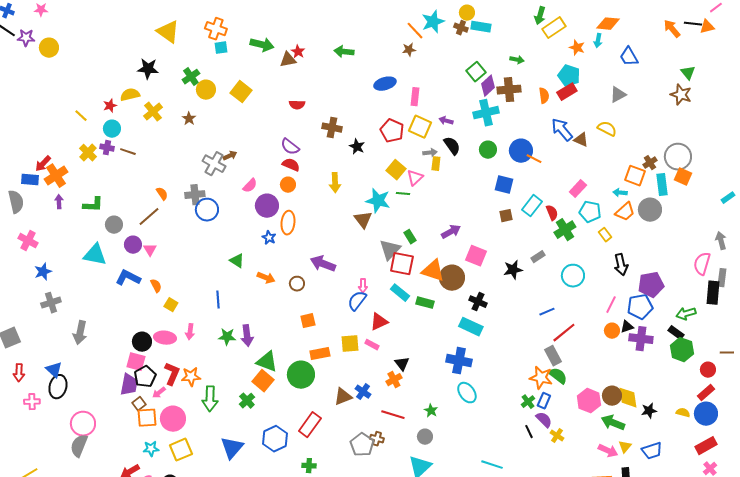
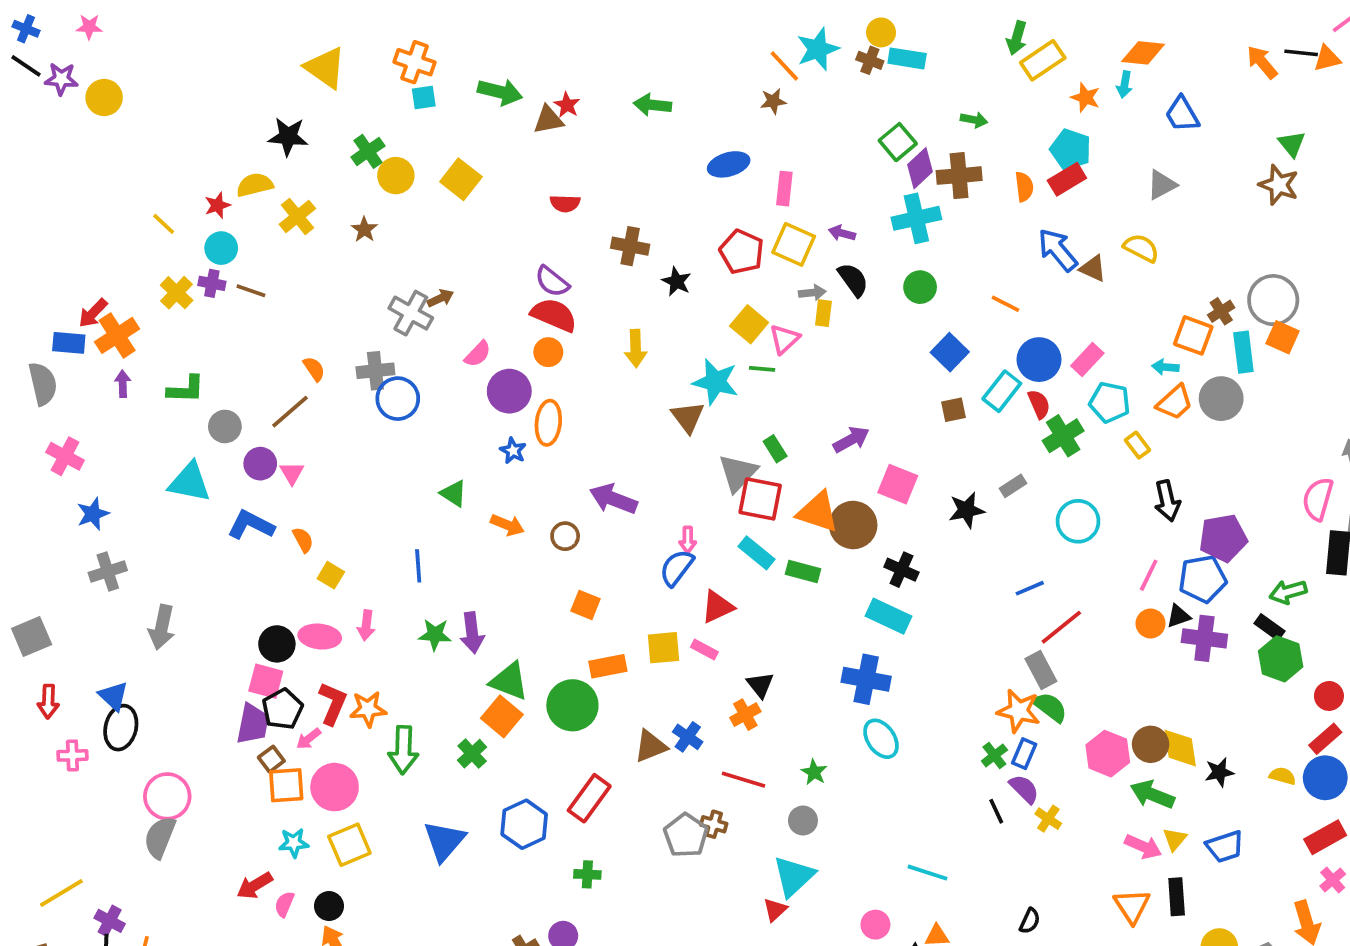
blue circle: (521, 151) -> (1039, 360), moved
red semicircle: (291, 165) -> (554, 315), size x1.4
blue square: (504, 185) -> (950, 352), turned 30
orange square: (308, 321) -> (585, 605), turned 35

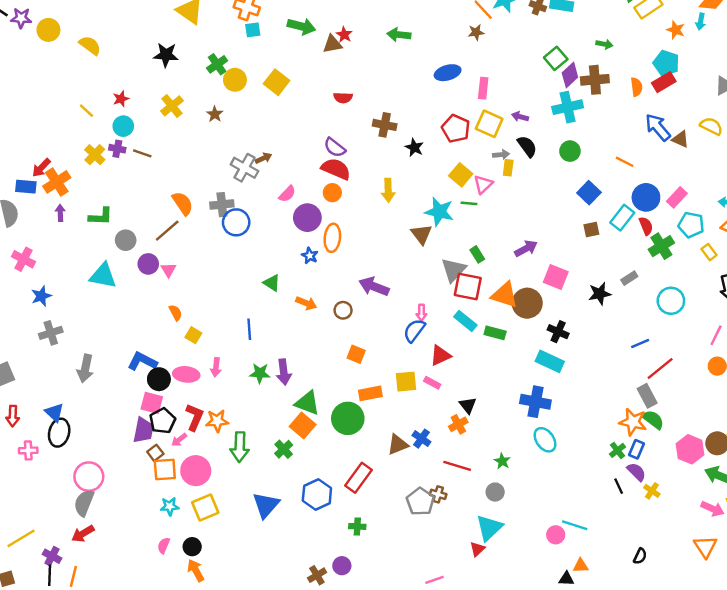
yellow semicircle: (255, 185) -> (90, 45), moved, turned 50
orange semicircle: (314, 369) -> (183, 203), size x1.5
blue L-shape: (251, 525) -> (142, 361), moved
red arrow: (255, 886) -> (83, 534), moved
pink circle: (875, 925) -> (556, 535), moved

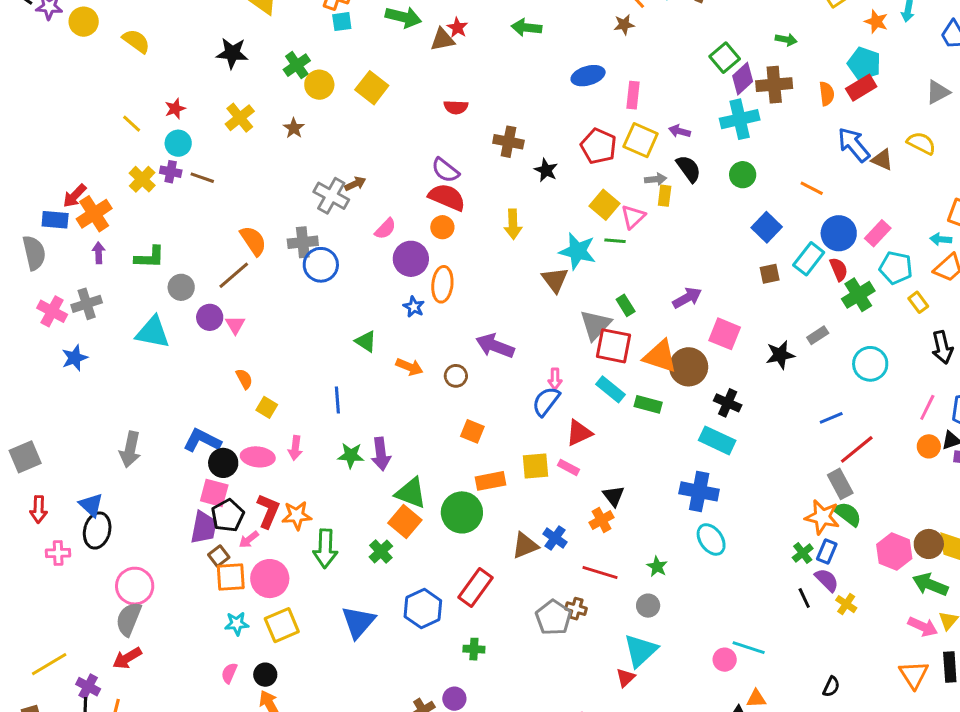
gray cross: (51, 333) -> (87, 304), moved

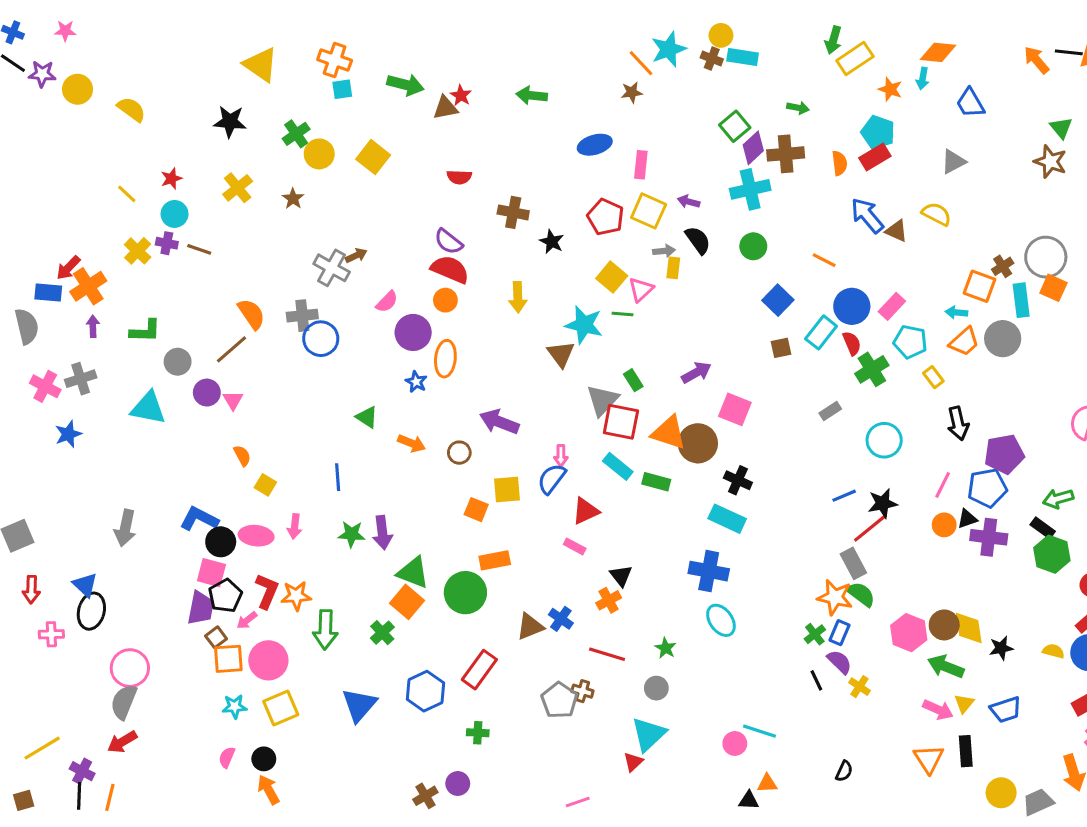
black star: (780, 355) -> (883, 503), moved
yellow square: (535, 466) -> (507, 489), moved

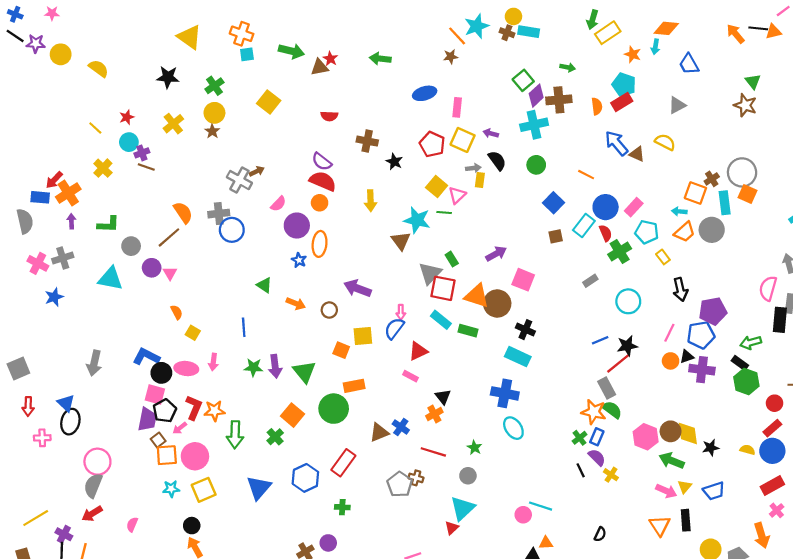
yellow circle: (319, 154) -> (214, 113), moved
purple cross: (167, 243) -> (142, 153), moved, turned -32
green triangle: (413, 573) -> (304, 372), moved, turned 30
pink semicircle: (227, 757) -> (132, 524), moved

